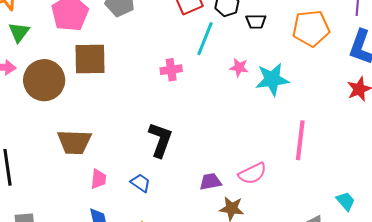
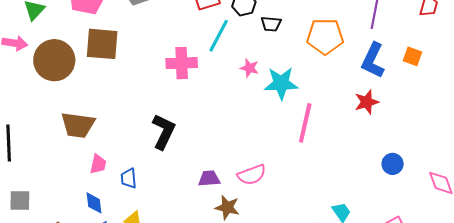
pink cross: (171, 70) -> (182, 63), size x1.4
pink line: (300, 140) -> (305, 123), moved
blue trapezoid: (140, 183) -> (129, 178), moved, turned -135

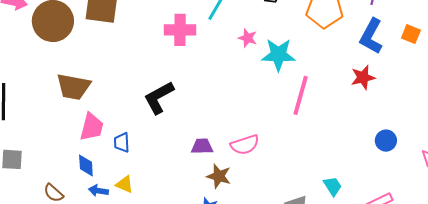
black L-shape: (164, 132) -> (159, 97), turned -147
pink trapezoid: (98, 164) -> (92, 127), size x1.4

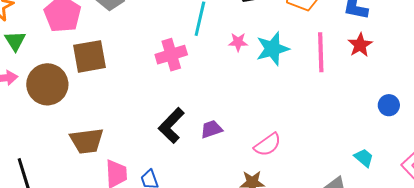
pink line: (301, 95) -> (321, 52), moved
blue circle: (386, 141) -> (389, 105), moved
purple trapezoid: (202, 146) -> (211, 129), moved

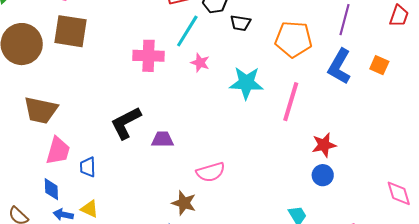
pink star: (238, 42) -> (200, 63), moved
red star: (360, 45) -> (324, 145), moved
blue circle: (389, 105) -> (323, 175), moved

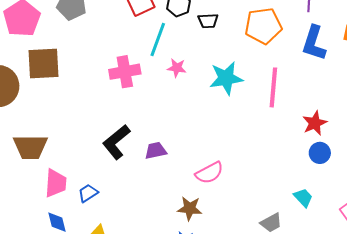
blue trapezoid: (88, 167) -> (88, 193), turned 70

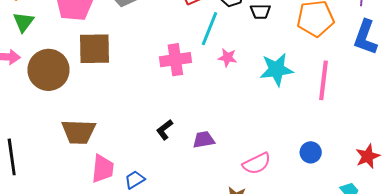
red star: (315, 123) -> (368, 156), moved
black L-shape: (116, 142) -> (165, 130), size x0.6
blue circle: (320, 153) -> (311, 152), moved

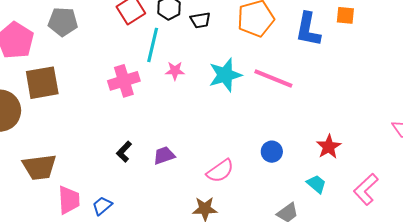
pink line: (324, 80) -> (273, 78), turned -66

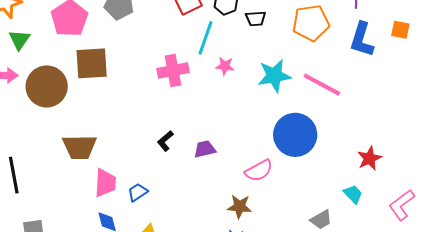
blue circle: (272, 152) -> (295, 135), moved, size x2.0

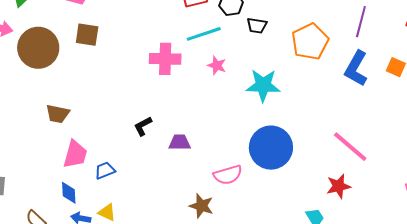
orange pentagon: (311, 23) -> (310, 42), turned -30
cyan line: (206, 38) -> (204, 34), turned 40
brown square: (92, 63) -> (87, 35), size x0.7
pink line: (322, 85) -> (350, 147), moved
brown trapezoid: (80, 147) -> (58, 114), size x0.7

